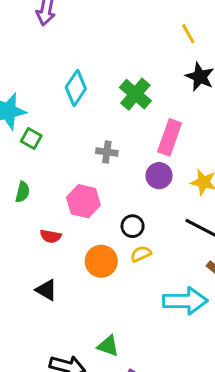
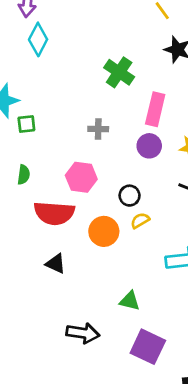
cyan diamond: (76, 88) -> (38, 39), moved
green square: (31, 139) -> (26, 124), turned -30
red semicircle: (51, 236) -> (54, 213), size x2.0
green triangle: (108, 346) -> (130, 301), moved

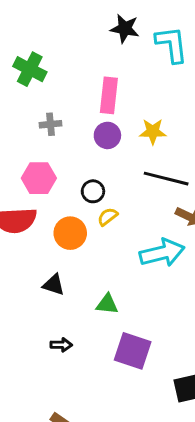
green cross: (119, 72) -> (30, 69), moved
black triangle: (56, 264) -> (54, 285), moved
black arrow: (83, 333) -> (61, 345), size x0.6

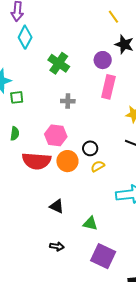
purple circle: (107, 135) -> (103, 60), moved
orange circle: (70, 233) -> (67, 161), moved

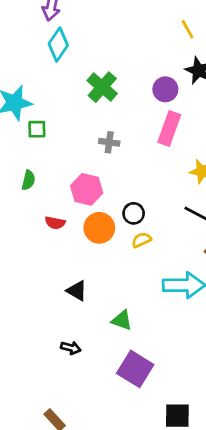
red semicircle: (36, 161) -> (55, 223), size x0.5

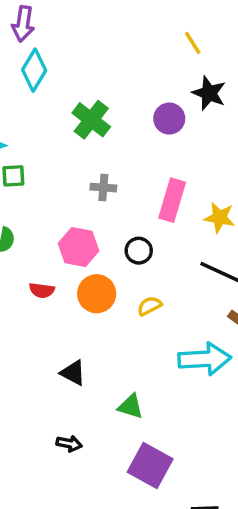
pink rectangle: (169, 129) -> (172, 200), moved
black circle: (134, 213) -> (139, 251), moved

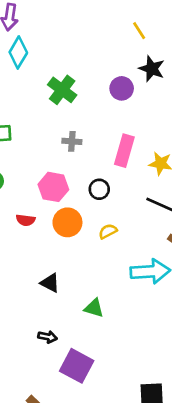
purple square: (150, 466) -> (77, 366), moved

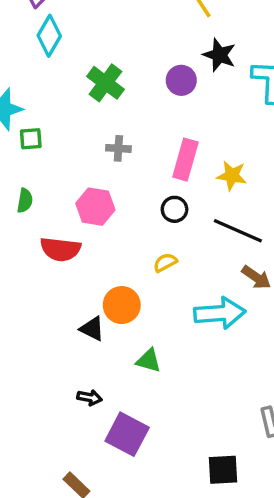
black circle: (99, 189) -> (175, 209), moved
red semicircle: (26, 220) -> (60, 249), size x1.6
orange circle: (67, 222) -> (122, 305), moved

